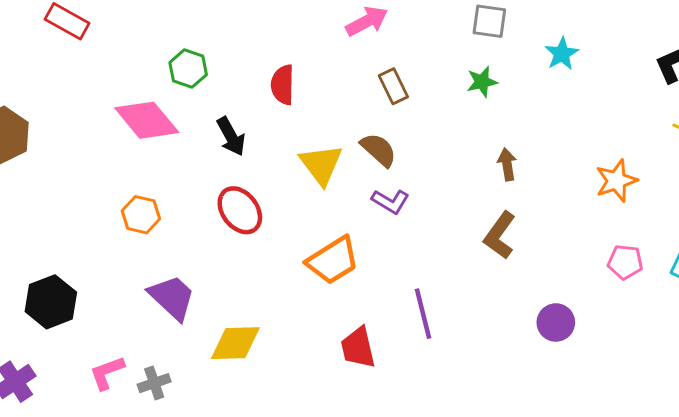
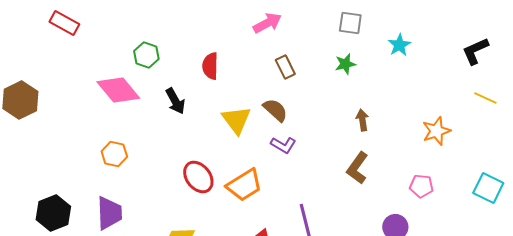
red ellipse: (240, 210) -> (198, 177), moved
pink pentagon: (625, 262) -> (421, 186), moved
purple trapezoid: (172, 297) -> (109, 213), moved, turned 45

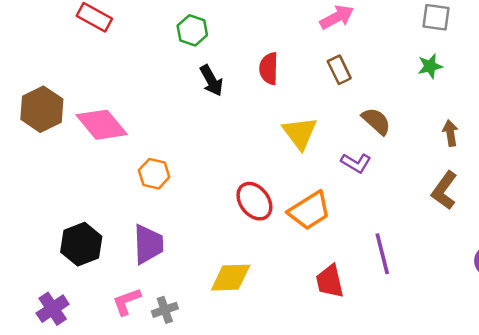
green hexagon: (146, 55) -> (192, 30), moved
brown rectangle: (285, 67) -> (339, 70), moved
pink diamond: (118, 90) -> (102, 125), moved
black arrow: (175, 101) -> (211, 81), moved
brown semicircle: (275, 110) -> (376, 121), moved

